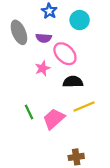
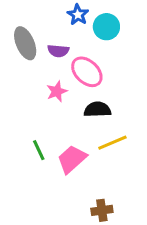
blue star: (49, 11) -> (78, 15), moved

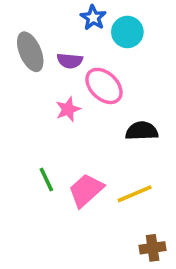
black semicircle: (97, 109) -> (142, 131), moved
yellow line: (112, 143) -> (135, 194), moved
brown cross: (102, 210) -> (153, 248), moved

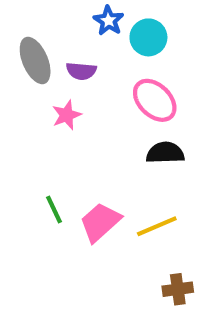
pink ellipse: (104, 86) -> (155, 100), moved
pink star: (68, 109) -> (67, 115), moved

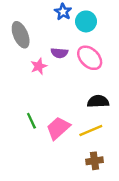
purple semicircle: (81, 71) -> (59, 53), moved
black semicircle: (165, 153) -> (98, 101), moved
brown cross: (178, 289) -> (94, 161), moved

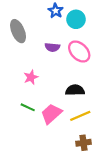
pink star: (39, 66) -> (31, 77), moved
black semicircle: (98, 101) -> (75, 90), moved
green line: (31, 121) -> (28, 107), turned -40

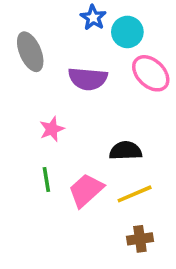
purple semicircle: (52, 47) -> (88, 79), size x1.5
pink ellipse: (79, 52) -> (151, 73), moved
green line: (28, 107) -> (46, 179), turned 56

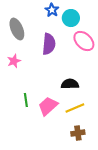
purple semicircle: (88, 79) -> (49, 44), turned -90
pink star: (52, 129) -> (14, 61), moved

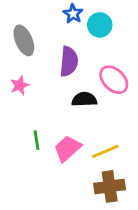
pink ellipse: (84, 41) -> (114, 80), moved
black semicircle: (70, 84) -> (84, 99), moved
brown cross: (78, 133) -> (110, 186), size x1.5

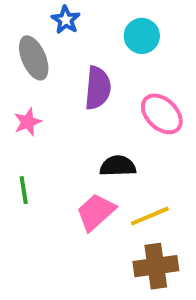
blue star: (73, 14) -> (66, 20), moved
black semicircle: (84, 99) -> (118, 166), moved
green line: (37, 140) -> (24, 190), moved

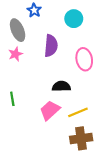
pink ellipse: (162, 114) -> (84, 59), turned 35
pink star: (28, 122) -> (15, 54), moved

